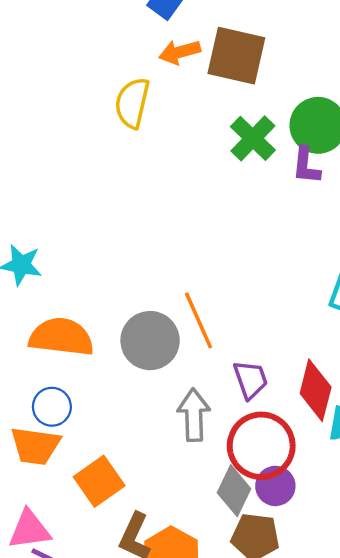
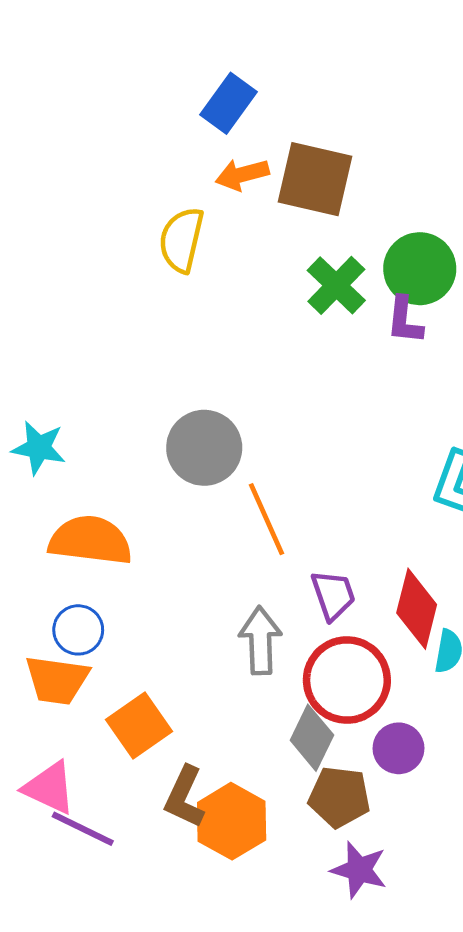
gray circle: (150, 341) -> (204, 448), moved
purple circle: (275, 486) -> (398, 748), moved
pink triangle: (29, 530) -> (49, 788), turned 33

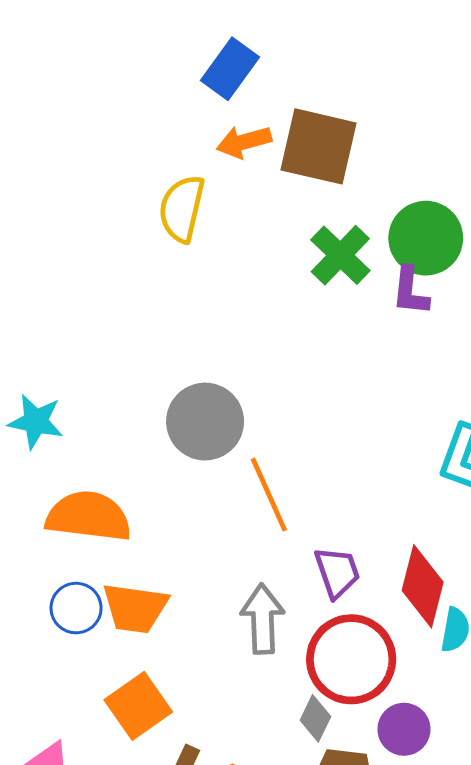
orange trapezoid: (57, 680) -> (135, 608), moved
gray diamond: (312, 738) -> (315, 718), size x0.7

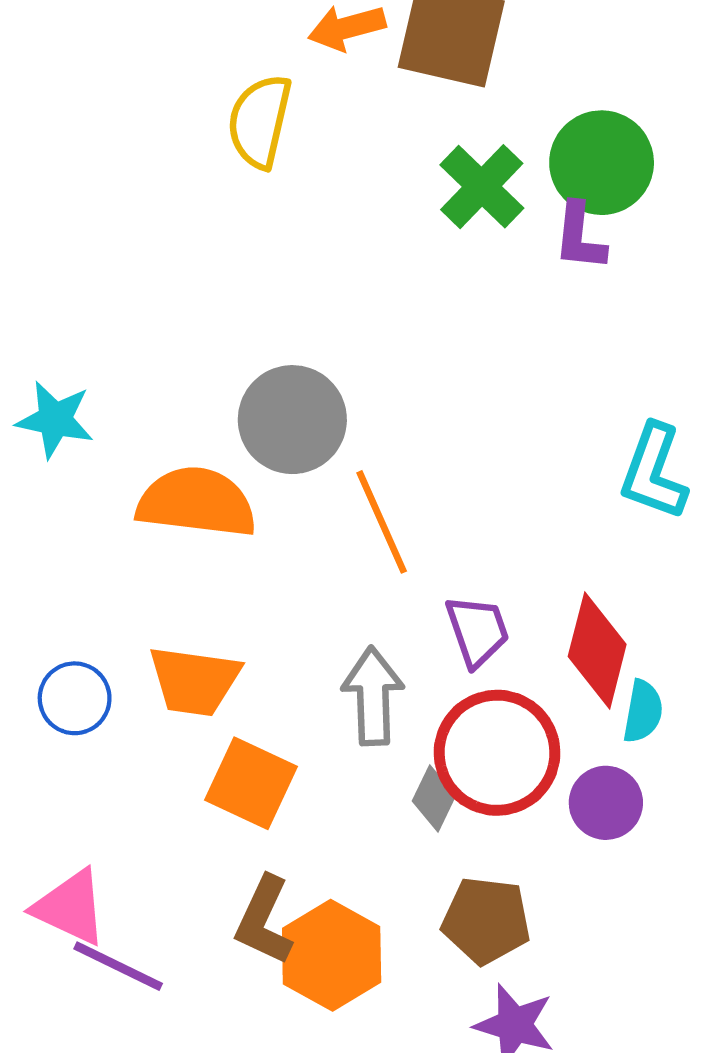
orange semicircle: (88, 516) -> (197, 502), moved
blue circle: (76, 608) -> (75, 698), moved
orange square: (138, 706) -> (251, 783), moved, turned -30
gray diamond: (315, 718) -> (434, 798), moved
purple circle: (404, 729) -> (606, 803), moved

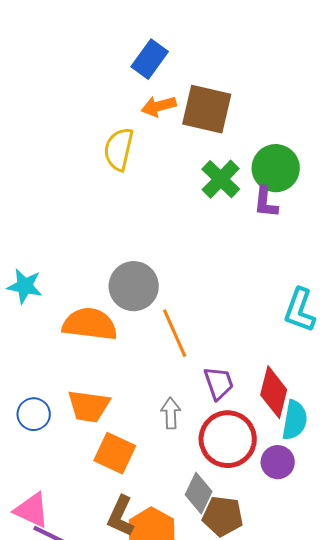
gray arrow: (373, 696) -> (171, 413), size x0.7
cyan semicircle: (643, 711) -> (295, 420), size x1.4
gray diamond: (434, 798) -> (199, 493), moved, size x1.4

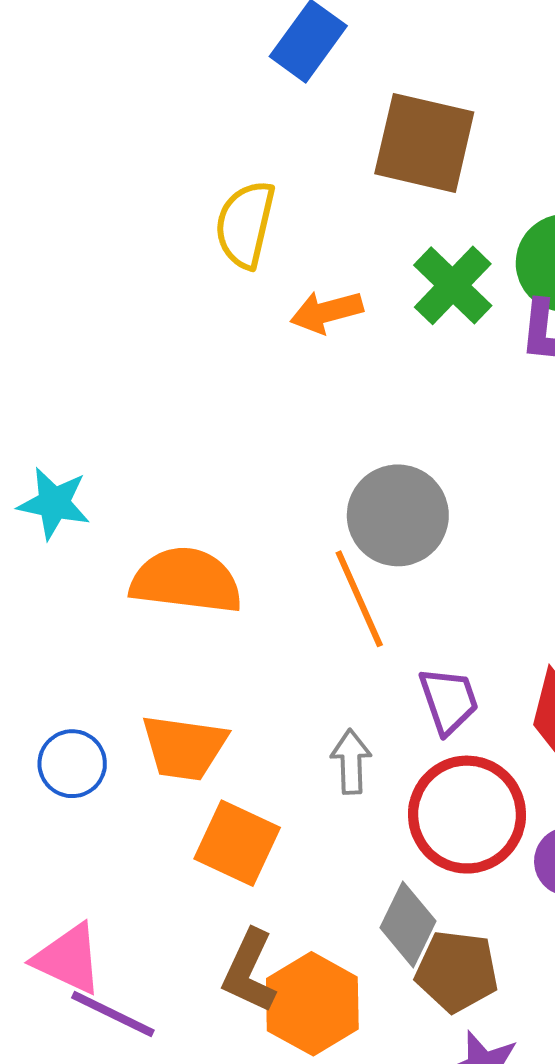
orange arrow: (159, 106) -> (327, 312), moved
gray circle: (134, 286) -> (398, 515), moved

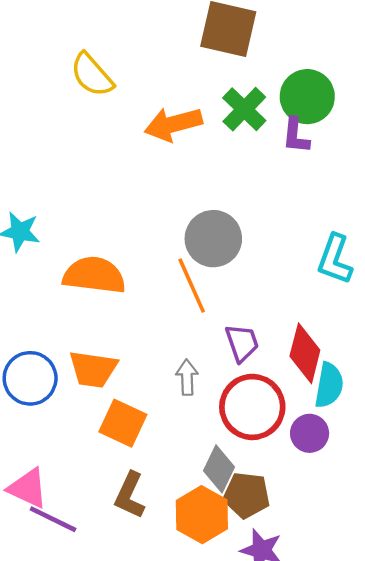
yellow semicircle: (245, 224) -> (92, 75), moved, turned -54
orange arrow: (327, 312) -> (173, 124), size x1.4
blue circle: (72, 764) -> (30, 378), size x1.4
orange hexagon: (312, 1004) -> (202, 515), moved

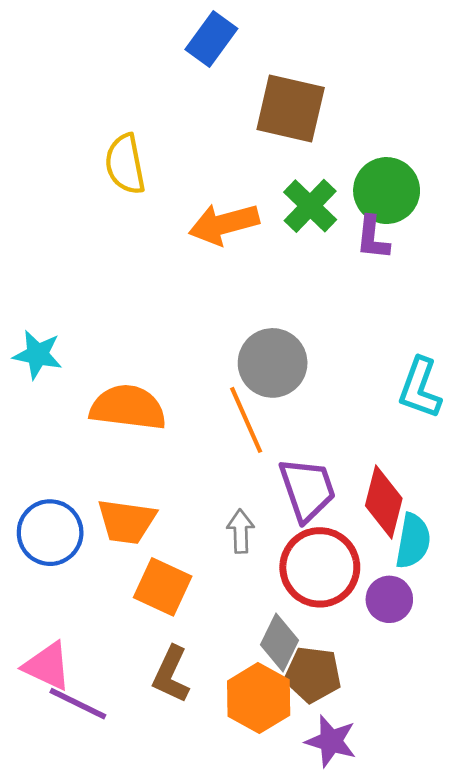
yellow semicircle: (92, 75) -> (125, 164), turned 30
purple trapezoid: (242, 343) -> (307, 489), size x1.4

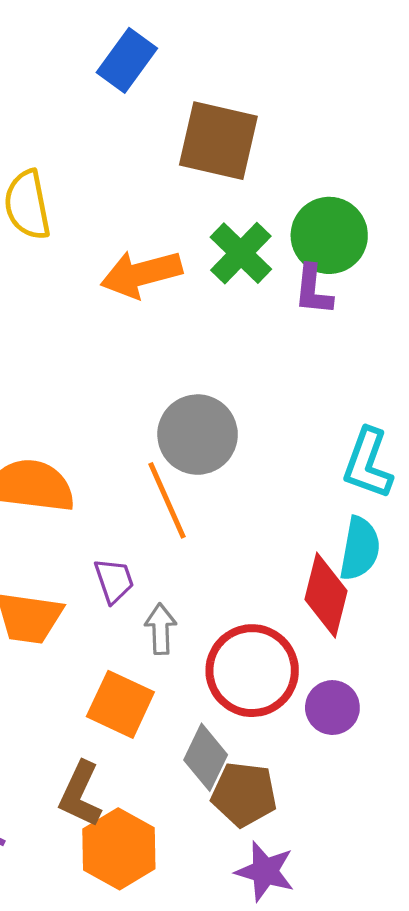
purple trapezoid: (307, 489) -> (114, 581), moved, size x0.6
cyan semicircle: (413, 541) -> (360, 549), moved
orange square: (163, 587) -> (120, 704), moved
orange hexagon: (259, 698) -> (119, 849), moved

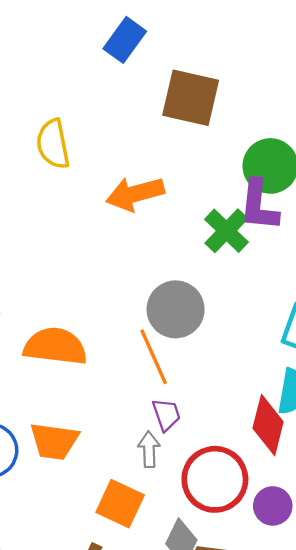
green cross: (241, 253) -> (226, 231), moved
purple L-shape: (313, 290) -> (259, 205), size x1.4
purple trapezoid: (114, 581) -> (166, 415), moved

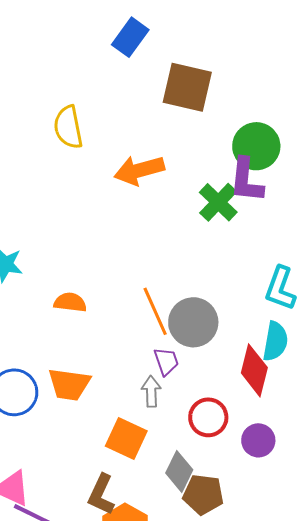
gray circle: (176, 309) -> (193, 322), moved
orange semicircle: (55, 346) -> (70, 302), size x0.6
red circle: (215, 479) -> (208, 417), size x0.7

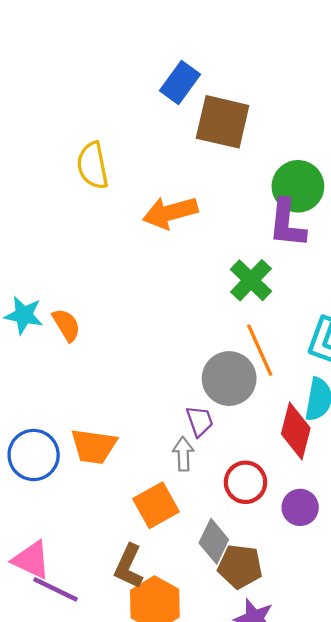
blue rectangle: (130, 37) -> (180, 83), moved
green cross: (218, 202) -> (251, 280), moved
orange semicircle: (70, 302) -> (66, 325), moved, turned 52
orange line: (155, 311) -> (260, 350), moved
orange square: (126, 438) -> (156, 505), turned 36

